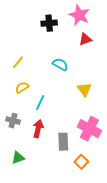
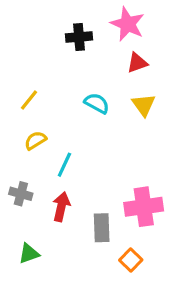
yellow triangle: (84, 89) -> (144, 105), moved
pink cross: (89, 129) -> (144, 207), turned -35

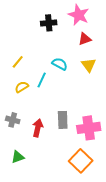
cyan line: (64, 165) -> (42, 80), moved
gray rectangle: (102, 228) -> (63, 120), moved
orange square: (131, 260) -> (81, 161), size x1.6

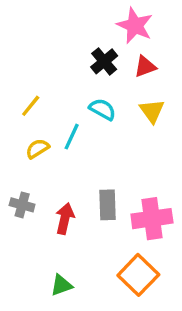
black cross: (49, 23) -> (104, 61), moved, turned -35
green triangle: (18, 157) -> (61, 285), moved

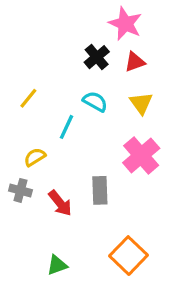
yellow semicircle: (37, 149) -> (35, 157), moved
red arrow: (65, 219) -> (60, 203), turned 128
pink cross: (152, 219) -> (141, 156), moved, turned -33

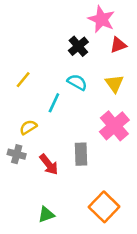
red triangle: (135, 62) -> (118, 45), moved

